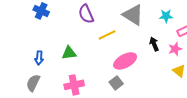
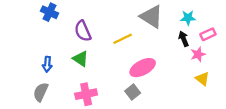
purple semicircle: (86, 14) -> (83, 31), moved
black arrow: (154, 44) -> (184, 39), moved
green triangle: (69, 53) -> (81, 59), turned 42

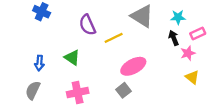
purple semicircle: (83, 31) -> (87, 25), moved

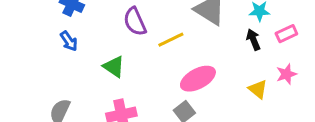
pink star: (188, 53) -> (286, 74), moved
blue arrow: (39, 63) -> (69, 41), moved, turned -40
yellow triangle: (192, 77) -> (258, 89), moved

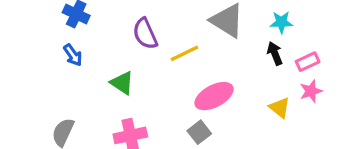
pink rectangle: (286, 34) -> (308, 62), moved

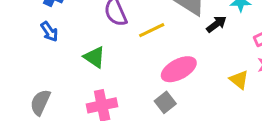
black arrow: (275, 53) -> (216, 24), moved, turned 75

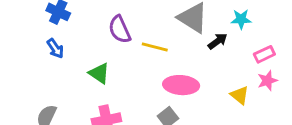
yellow line: (152, 30) -> (155, 47), turned 40
pink ellipse: (179, 69) -> (181, 85), turned 32

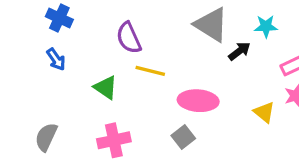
yellow line: (155, 47) -> (150, 71), moved

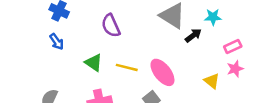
yellow line: (150, 71) -> (127, 67), moved
pink ellipse: (198, 101) -> (162, 72), turned 48

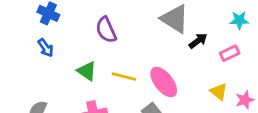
cyan star: (213, 17) -> (239, 20), moved
pink rectangle: (233, 47) -> (230, 53), moved
pink star: (235, 69) -> (245, 100), moved

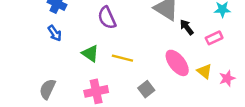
black arrow: (198, 41) -> (187, 27), turned -91
pink ellipse: (164, 82) -> (177, 63), moved

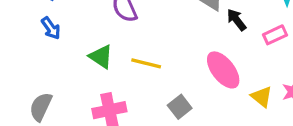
yellow triangle: (205, 71) -> (262, 97), moved

